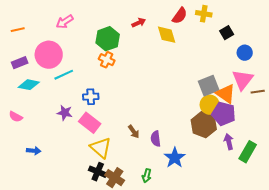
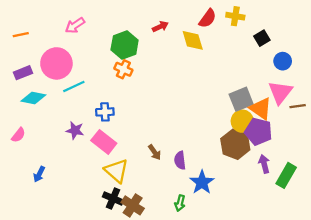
pink semicircle: (16, 117) -> (18, 135), turned -80
blue arrow: (34, 151) -> (39, 174), turned 112
green arrow: (147, 176) -> (180, 203), moved

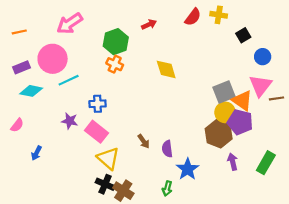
pink arrow: (75, 25) -> (70, 23), size x1.4
yellow diamond: (193, 40) -> (166, 69), moved
purple arrow: (264, 164) -> (233, 162), moved
blue arrow: (39, 174) -> (36, 153), moved

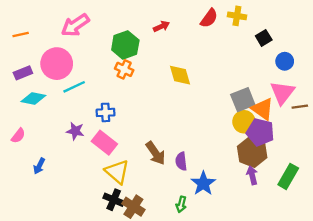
brown hexagon: (219, 134) -> (252, 152), moved
brown arrow: (144, 141) -> (156, 153), size x1.5

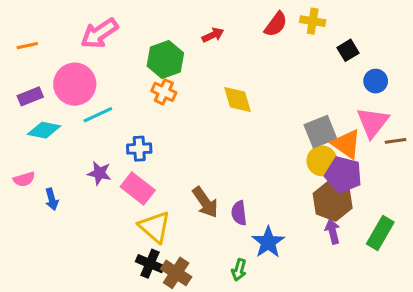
pink semicircle: (18, 136) -> (24, 179), turned 35
blue arrow: (39, 166) -> (52, 199), moved, turned -42

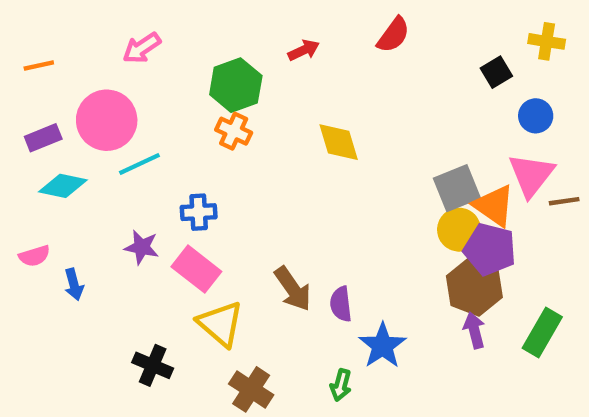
yellow cross: (313, 21) -> (547, 41), moved
pink arrow: (99, 33) -> (142, 48), size x0.7
black cross: (150, 264) -> (153, 365), moved

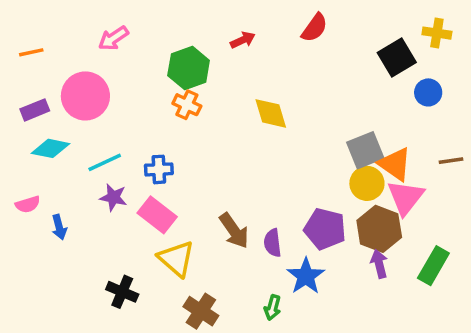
black square: (496, 72) -> (397, 58), size x1.5
cyan line: (139, 164) -> (105, 162), moved
pink triangle: (531, 175) -> (405, 197), moved
purple pentagon: (490, 249) -> (325, 229), moved

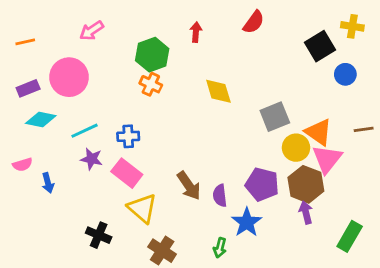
red arrow: (243, 40) -> (196, 32), turned -60
gray square: (365, 150) -> (275, 117), moved
green rectangle: (433, 266) -> (350, 236), moved

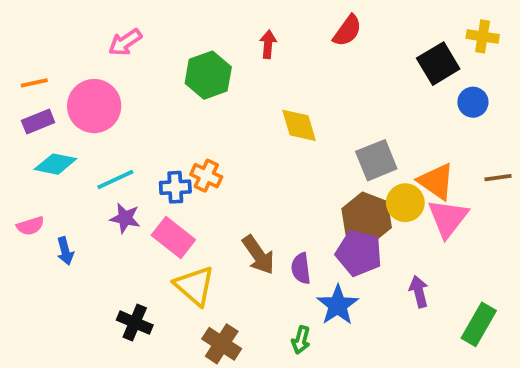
orange line: (25, 42) -> (34, 83), moved
orange cross: (151, 84) -> (206, 176), moved
brown hexagon: (306, 184) -> (367, 218), moved

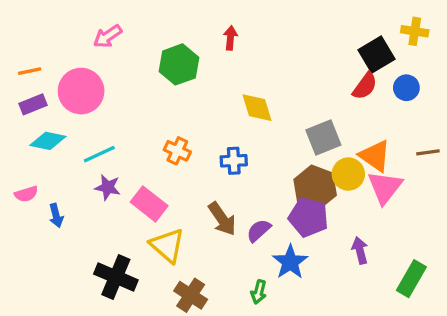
red semicircle: (347, 31) -> (365, 86), moved
blue cross: (175, 187) -> (234, 161), moved
purple semicircle: (301, 268) -> (259, 230), turned 55
black cross: (135, 323) -> (116, 277), size x1.4

